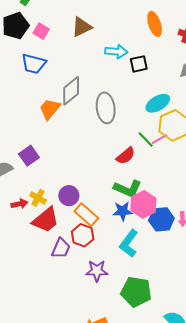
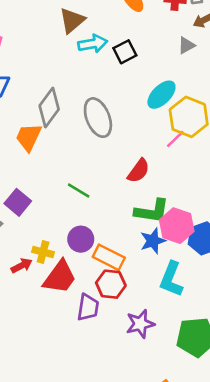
brown triangle: (82, 27) -> (72, 20), moved
green line: (146, 139) -> (79, 191), moved

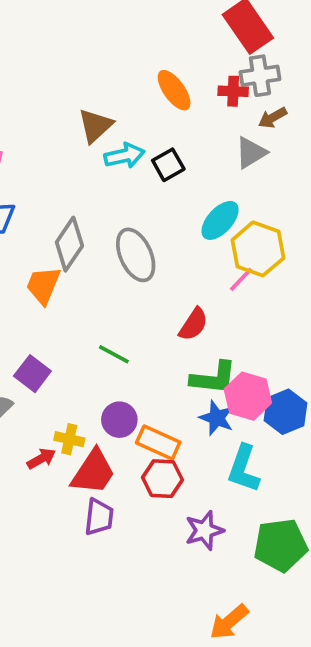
gray triangle: (186, 45) -> (251, 153), size x1.4
blue star: (153, 241) -> (217, 418), turned -30
purple trapezoid: (88, 307) -> (99, 517), moved

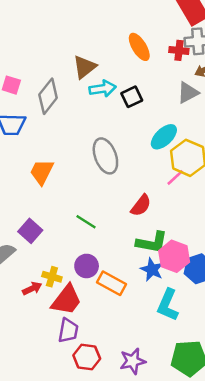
gray diamond: (69, 244) -> (48, 96), moved
red hexagon: (162, 479) -> (87, 357), moved
purple star: (204, 530) -> (133, 361), moved

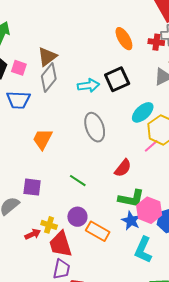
brown triangle: (85, 67) -> (47, 57), moved
cyan arrow: (103, 89) -> (88, 85), moved
black square: (132, 97) -> (117, 79), size x1.4
purple square: (30, 231) -> (32, 187), turned -36
red trapezoid: (66, 300) -> (61, 244), turned 124

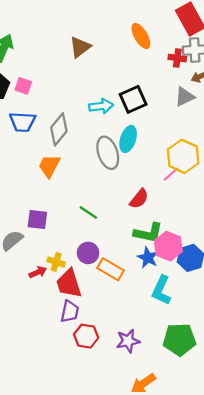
orange ellipse: (124, 39) -> (141, 36), moved
brown triangle: (47, 57) -> (80, 47), moved
gray diamond: (49, 78) -> (59, 129), moved
cyan ellipse: (143, 112) -> (128, 139), moved, turned -30

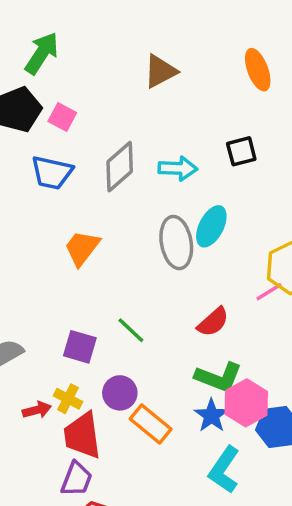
black square: (133, 99) -> (241, 151), moved, size x0.7
gray diamond: (59, 129) -> (120, 167), moved
purple square: (37, 220) -> (80, 347), moved

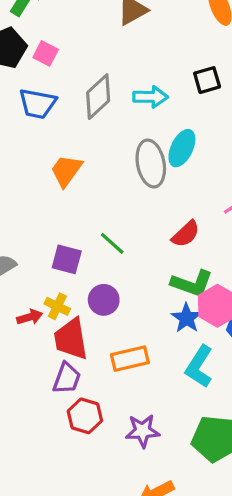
orange rectangle: (151, 424) -> (130, 359), moved, turned -51

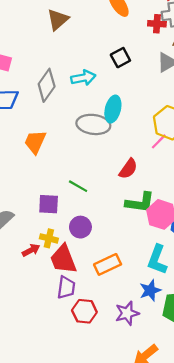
gray ellipse: (151, 163) -> (93, 124), turned -60
blue star: (186, 318) -> (150, 290), moved, turned 30

